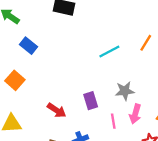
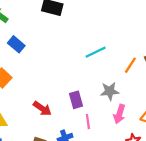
orange line: (146, 43) -> (130, 65), moved
pink line: (113, 121) -> (88, 122), moved

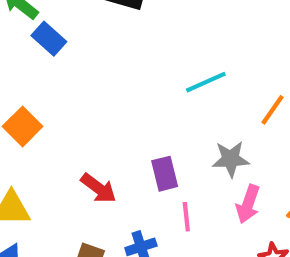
blue rectangle: (16, 44) -> (49, 39), moved

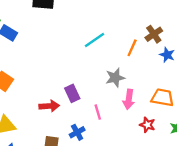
purple rectangle: (165, 174) -> (72, 93), moved
red arrow: (99, 188) -> (49, 106), turned -30

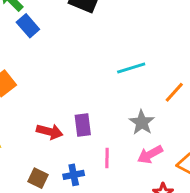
gray star: (115, 78) -> (142, 122), turned 30
pink arrow: (129, 99) -> (150, 154), turned 36

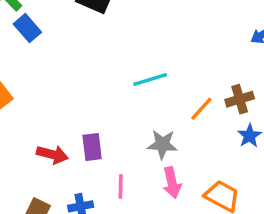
gray star: (142, 122) -> (162, 144), turned -30
pink arrow: (150, 154) -> (172, 183), turned -75

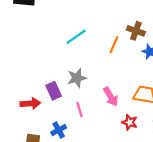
brown cross: (240, 99) -> (136, 31), turned -36
gray star: (162, 144) -> (77, 78), moved

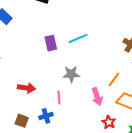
orange line: (114, 45) -> (114, 79), moved
purple rectangle: (54, 91) -> (51, 43), moved
pink line: (79, 110) -> (59, 98), moved

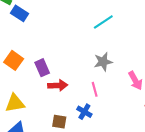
purple rectangle: (51, 43) -> (42, 68), moved
blue cross: (46, 116) -> (84, 112), turned -32

